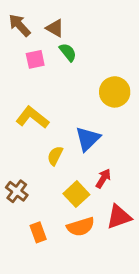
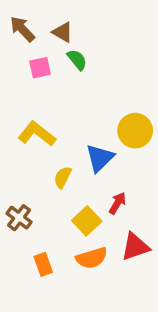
yellow circle: (115, 92) -> (135, 131), moved

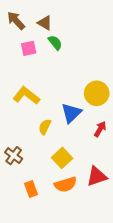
red arrow: (117, 203) -> (100, 129), moved

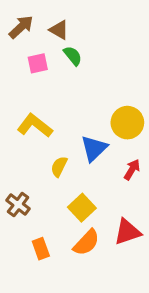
brown arrow: (16, 21) -> (21, 27), turned 90
orange semicircle: (66, 184) -> (86, 242), turned -30

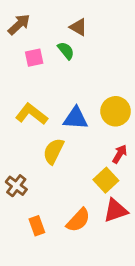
brown triangle: (59, 30) -> (78, 27), moved
blue triangle: (94, 148) -> (76, 118), moved, turned 48
yellow semicircle: (59, 167) -> (53, 151), size x1.4
yellow square: (82, 208) -> (106, 180), moved

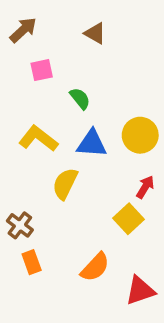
green semicircle: (66, 51) -> (80, 98), moved
red triangle: (116, 211) -> (140, 291), moved
orange rectangle: (37, 226) -> (32, 262), moved

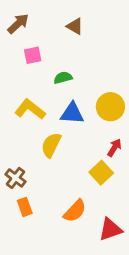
green semicircle: (80, 98) -> (63, 78), turned -66

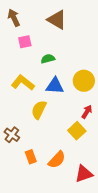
brown arrow: (18, 24) -> (14, 18), turned -72
brown triangle: (75, 26) -> (57, 20), size x1.5
orange rectangle: (25, 207) -> (31, 157), moved

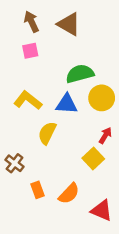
brown arrow: (14, 18) -> (31, 22), moved
green semicircle: (48, 59) -> (80, 74), moved, size x1.6
red triangle: (84, 174) -> (102, 210), turned 42

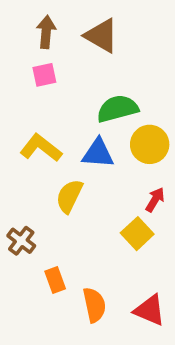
brown arrow: (31, 22) -> (46, 32), turned 30
orange semicircle: (69, 194) -> (94, 305), moved, turned -55

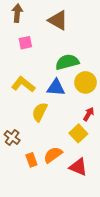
brown arrow: (46, 32) -> (17, 13), moved
orange semicircle: (94, 305) -> (53, 155), moved, turned -114
red triangle: (150, 310) -> (78, 167), moved

